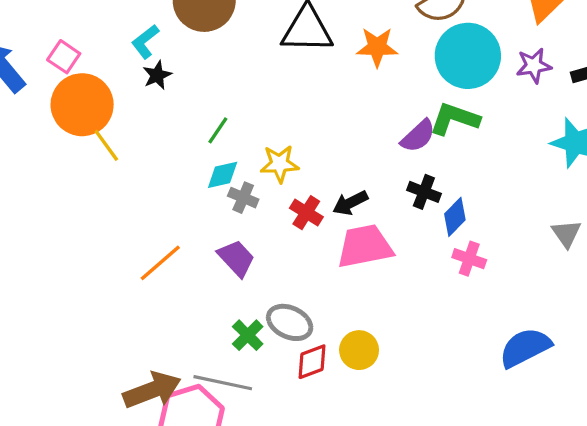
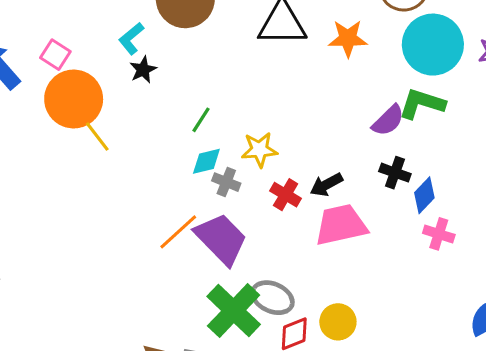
purple trapezoid: (236, 258) -> (221, 239), size x1.5
orange line: (160, 263) -> (178, 232), moved
green cross: (248, 335) -> (234, 310), size x1.8

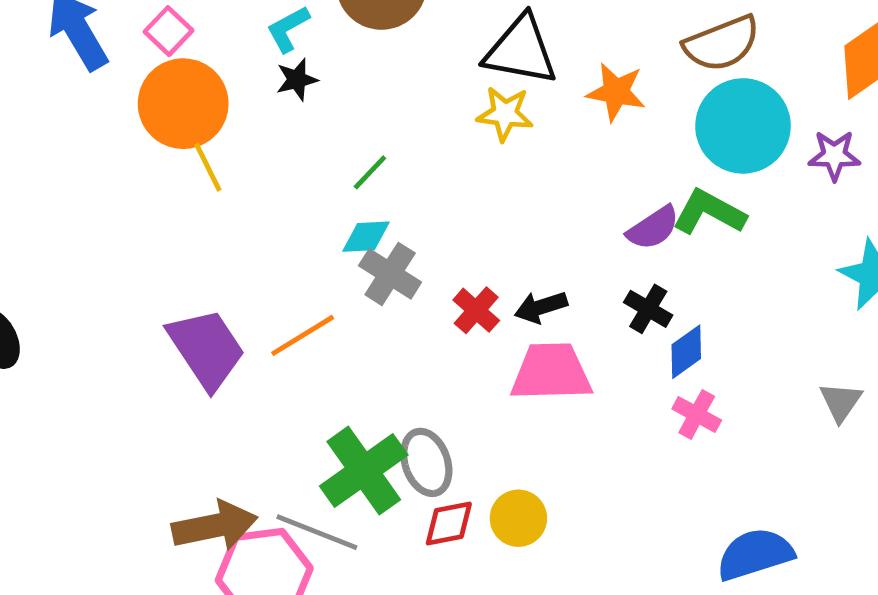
yellow star: (259, 150) -> (505, 114), moved
gray cross: (226, 182) -> (390, 274), size x1.4
purple trapezoid: (221, 239) -> (206, 349), moved
gray ellipse: (272, 298) -> (426, 462), turned 36

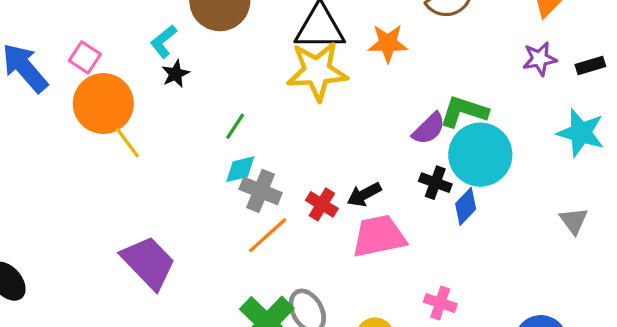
yellow star: (505, 114) -> (317, 71), size x1.6
cyan circle: (743, 126) -> (480, 155), moved
orange line: (303, 335) -> (268, 235), moved
pink cross: (697, 414) -> (440, 303), moved

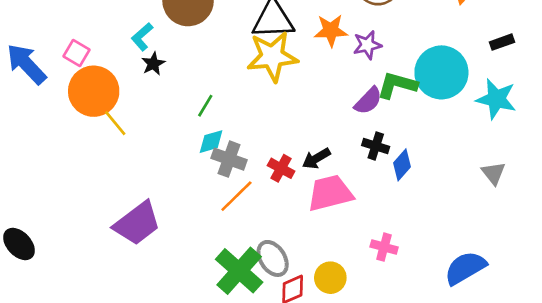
purple star: (540, 59) -> (367, 45), moved
cyan circle: (480, 155) -> (441, 72), moved
purple trapezoid: (148, 262) -> (137, 223), turned 99

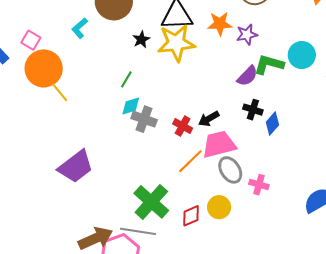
black star: (153, 64) -> (141, 39), moved
cyan circle: (441, 72) -> (302, 55), size x0.7
orange line: (236, 196) -> (190, 161), moved
gray ellipse: (273, 258) -> (230, 170), moved

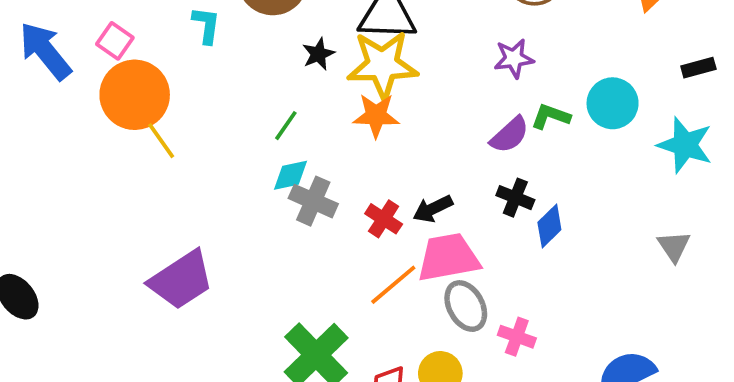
orange star: (220, 24) -> (376, 116), moved
cyan L-shape: (80, 28) -> (206, 25), turned 135
green L-shape: (269, 64) -> (551, 116), size x0.7

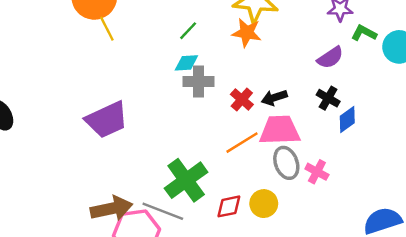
green L-shape: (551, 116) -> (364, 33), moved
gray cross: (313, 201) -> (199, 82), turned -32
pink cross: (517, 337) -> (317, 172), moved

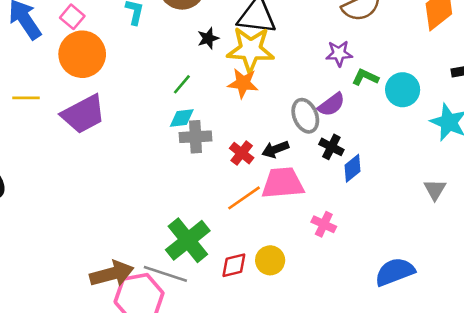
yellow line: (107, 29) -> (26, 98), moved, turned -60
purple trapezoid: (107, 120) -> (83, 114), moved
gray ellipse: (286, 163) -> (305, 116), moved

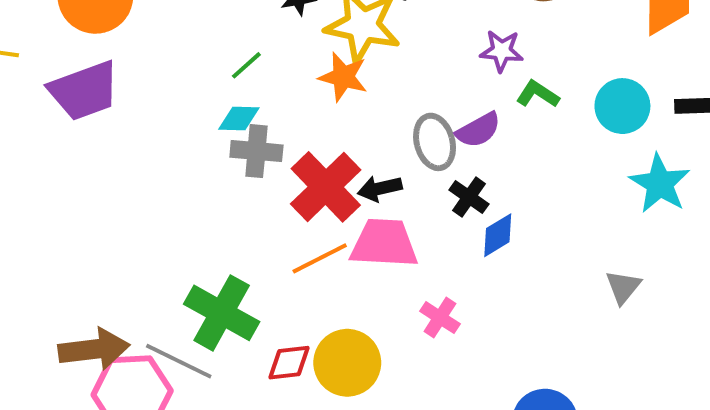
cyan circle: (403, 90) -> (622, 106), moved
red cross: (242, 153) -> (326, 187), size x1.8
green cross: (188, 240) -> (222, 313), turned -30
yellow circle: (270, 260) -> (347, 363), size x1.4

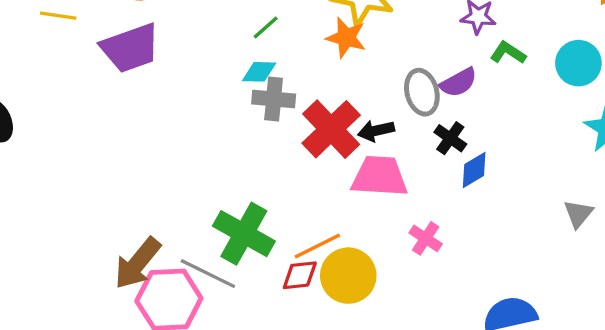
orange line: (320, 258) -> (317, 246), moved
brown arrow: (94, 349) -> (137, 263), turned 136

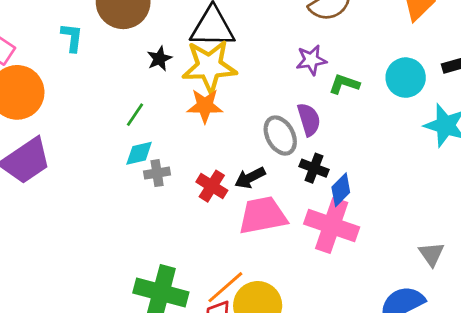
purple semicircle: (458, 82) -> (309, 119), turned -64
gray cross: (274, 99) -> (157, 173), size x0.7
red cross: (331, 129) -> (212, 186), size x0.6
gray triangle: (578, 214) -> (431, 254), moved
pink cross: (426, 238) -> (332, 225), moved, size x1.8

